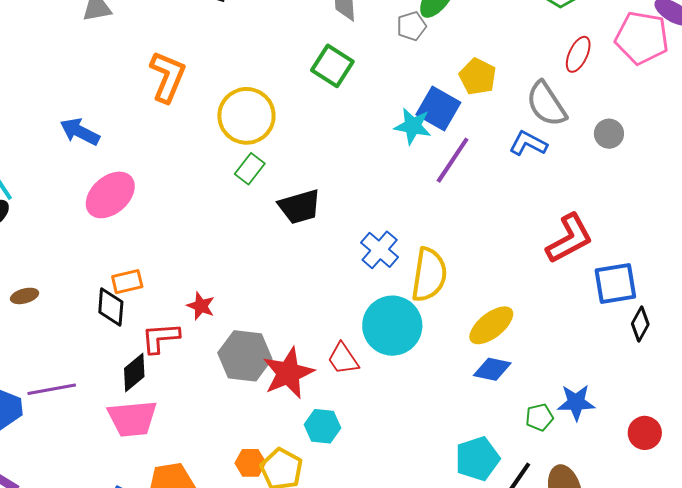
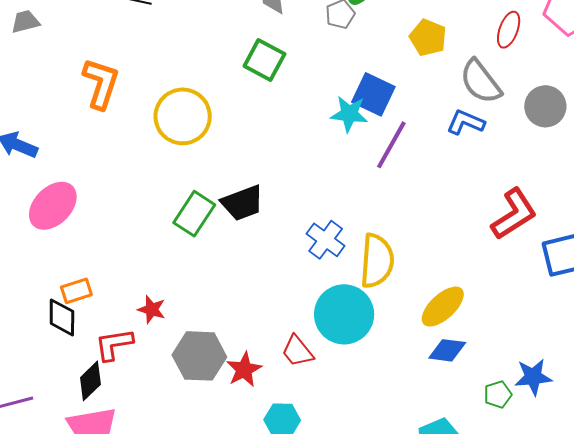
yellow pentagon: (478, 77) -> (428, 38), moved
gray circle: (609, 134) -> (545, 106), size x1.4
green rectangle: (250, 169) -> (194, 214), moved, size x1.4
red star: (288, 373) -> (244, 370), size x0.7

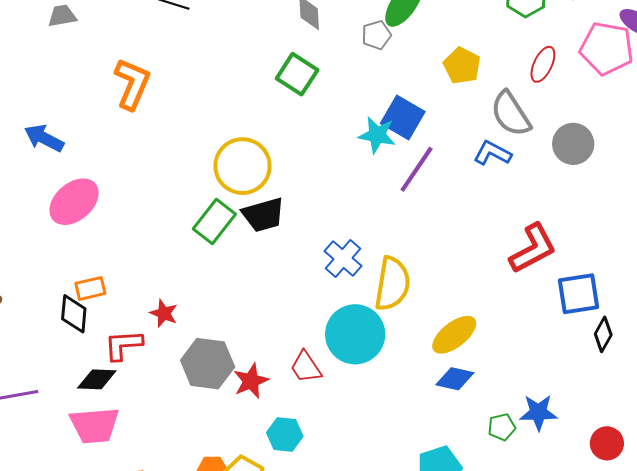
yellow circle: (183, 116) -> (242, 166), moved
black diamond: (90, 381) -> (97, 379), turned 42

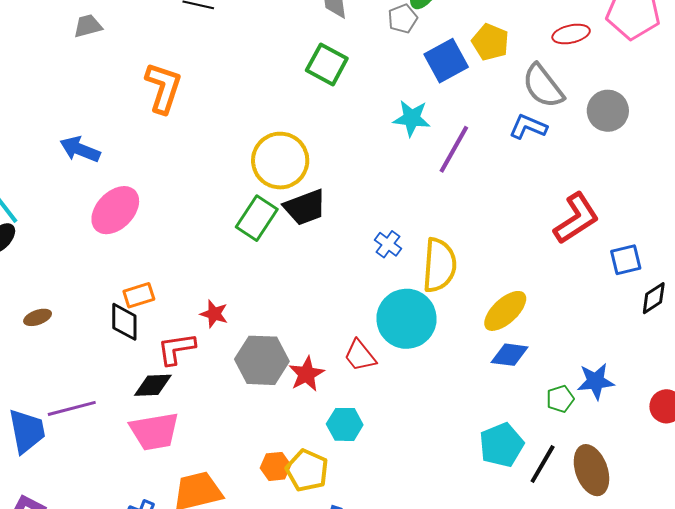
red ellipse: (543, 64) -> (571, 34), turned 57
blue square: (403, 118) -> (446, 61), moved, turned 36
blue cross: (343, 258) -> (388, 244), size x0.7
blue square: (579, 294) -> (626, 260), size x0.7
black diamond: (603, 334) -> (654, 298), turned 32

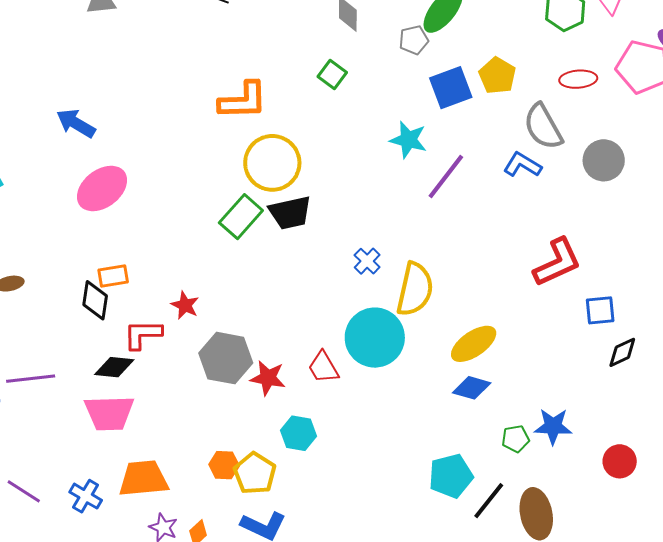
green square: (327, 64) -> (332, 74), size x0.7
orange L-shape: (163, 88) -> (243, 101), moved, turned 62
red star: (306, 374) -> (268, 378), turned 30

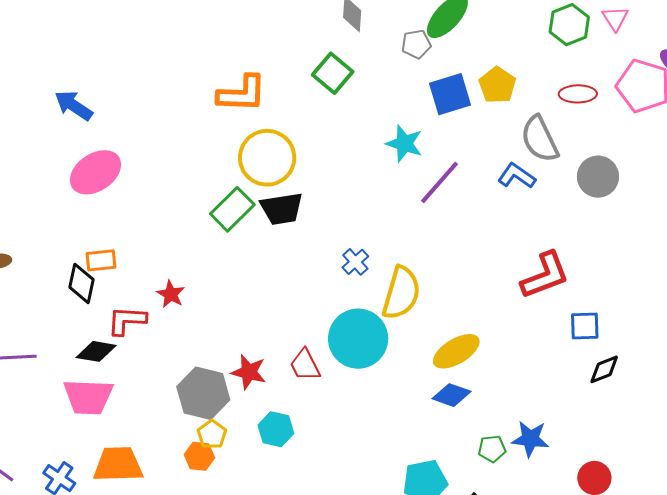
green square: (332, 74) -> (333, 73), size x1.4
gray hexagon: (226, 358) -> (203, 393), moved
yellow pentagon: (255, 473) -> (212, 434), moved, size x0.7

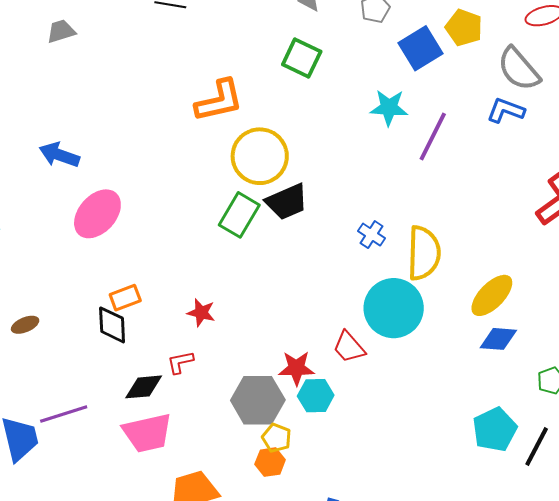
red L-shape: (127, 321) -> (180, 362), moved, size x0.7
cyan hexagon: (276, 429) -> (316, 396), moved

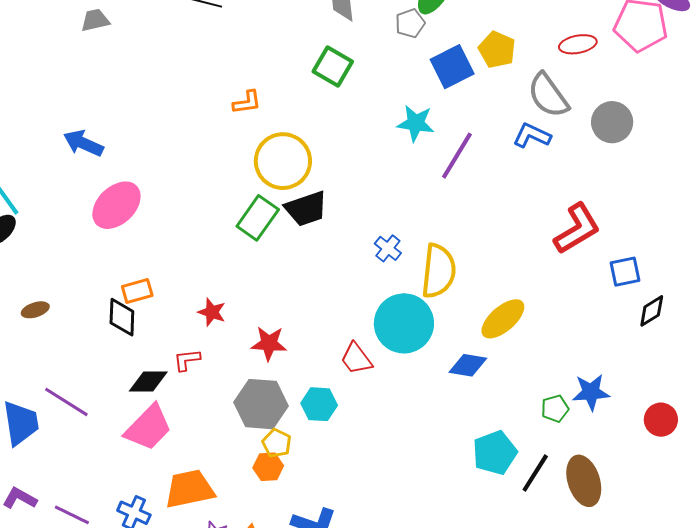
orange L-shape: (219, 101) -> (247, 102), size x0.6
blue diamond: (498, 339) -> (468, 365), moved
red star: (296, 368) -> (269, 343), moved
purple line: (64, 414) -> (66, 402), turned 45
pink trapezoid: (147, 433) -> (148, 428), turned -38

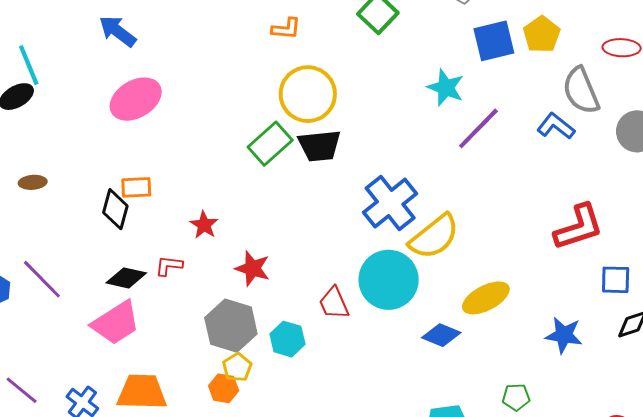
blue cross: (388, 248) -> (390, 203), size x2.0
yellow semicircle: (439, 271) -> (434, 237), turned 32
blue star: (591, 392) -> (564, 335), moved

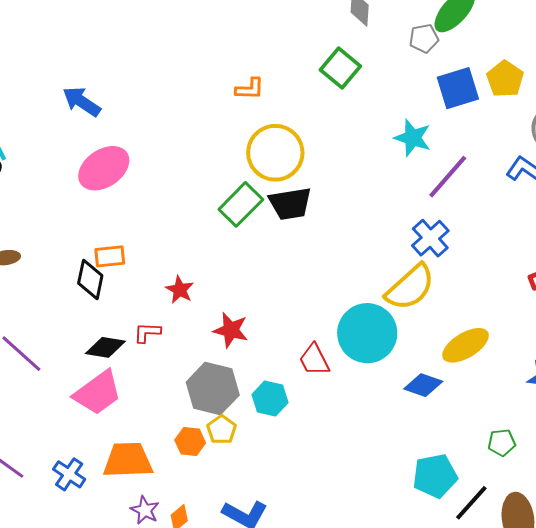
blue cross: (390, 203) -> (430, 238), moved, size x0.7
orange hexagon: (224, 388) -> (190, 442), moved

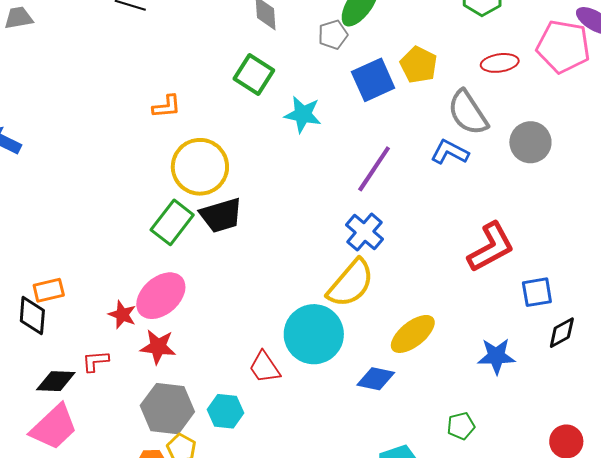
cyan star: (413, 138) -> (303, 114), moved
pink ellipse: (104, 168) -> (161, 296), moved
red star: (231, 330) -> (158, 347), moved

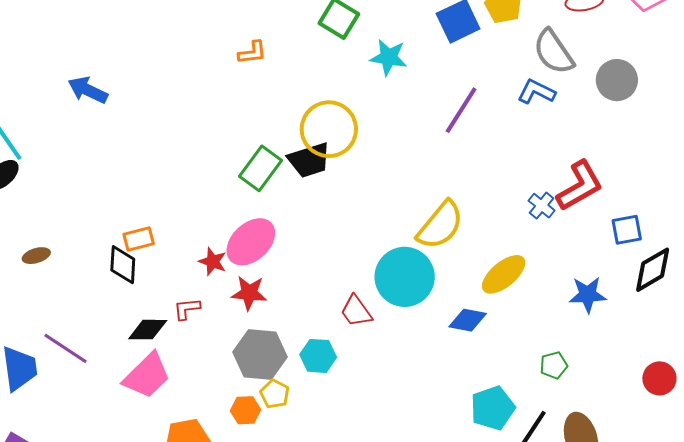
yellow circle: (200, 167) -> (329, 129), moved
blue cross: (364, 232) -> (542, 206), moved, size x0.7
black diamond: (562, 333) -> (653, 270), size x1.4

